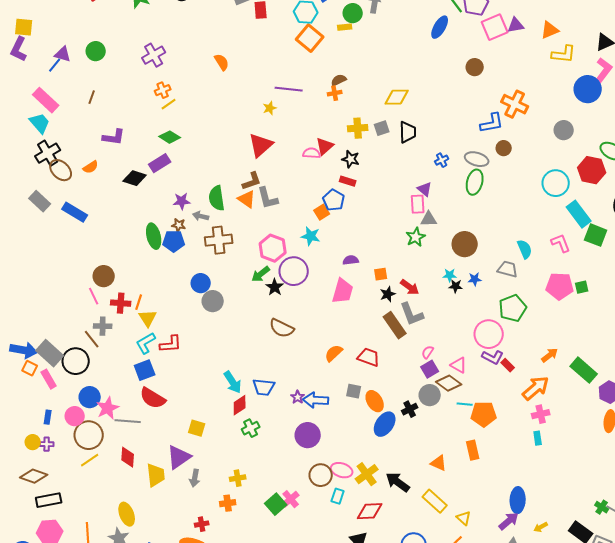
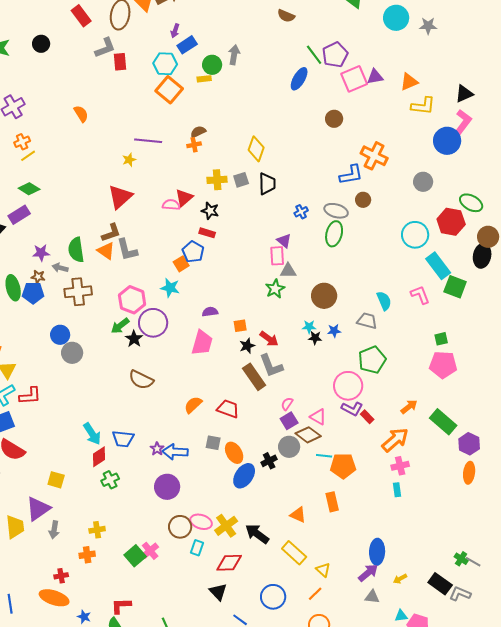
yellow diamond: (397, 97) -> (256, 149), turned -70
pink pentagon: (560, 286) -> (443, 365), moved

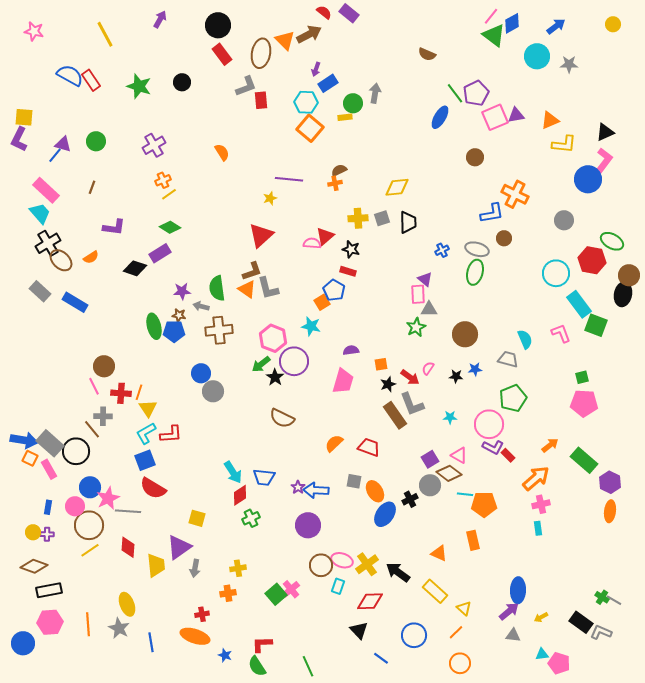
yellow diamond: (256, 149) -> (397, 187), turned 65
cyan star: (309, 327) -> (450, 417), moved
pink semicircle: (287, 404) -> (428, 368), moved

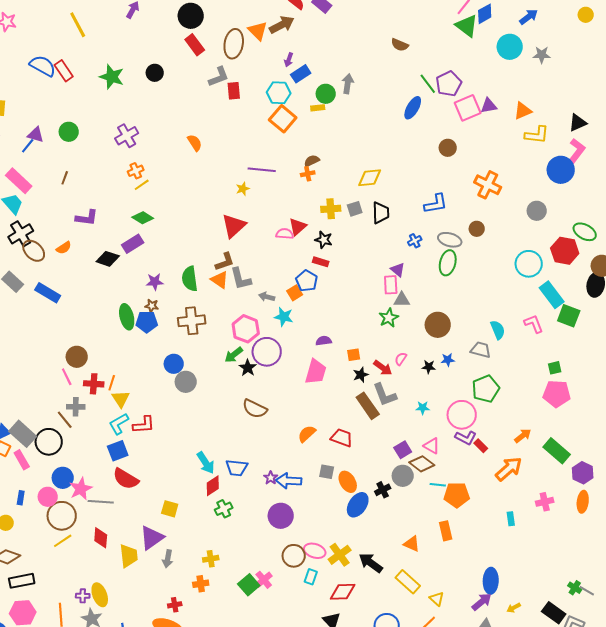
blue L-shape: (492, 213) -> (436, 204), moved
gray arrow: (201, 306) -> (267, 297), moved
pink cross: (541, 504) -> (545, 502), moved
purple cross: (47, 534) -> (83, 596), moved

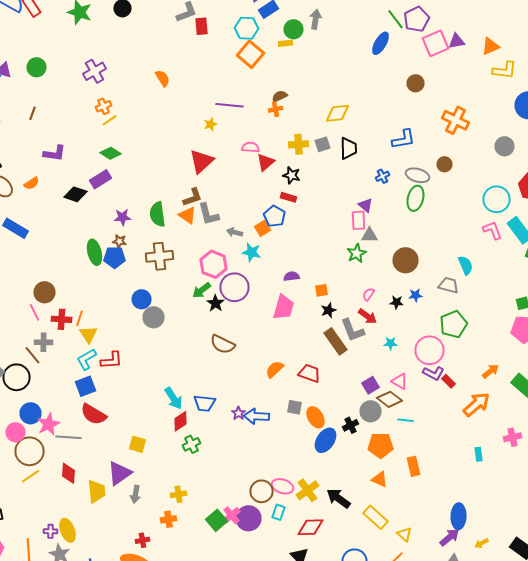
pink semicircle: (285, 234) -> (250, 147), moved
pink L-shape: (534, 324) -> (492, 230), moved
red arrow: (383, 368) -> (368, 316), moved
orange pentagon: (457, 495) -> (380, 445), moved
purple circle: (281, 516) -> (248, 518), moved

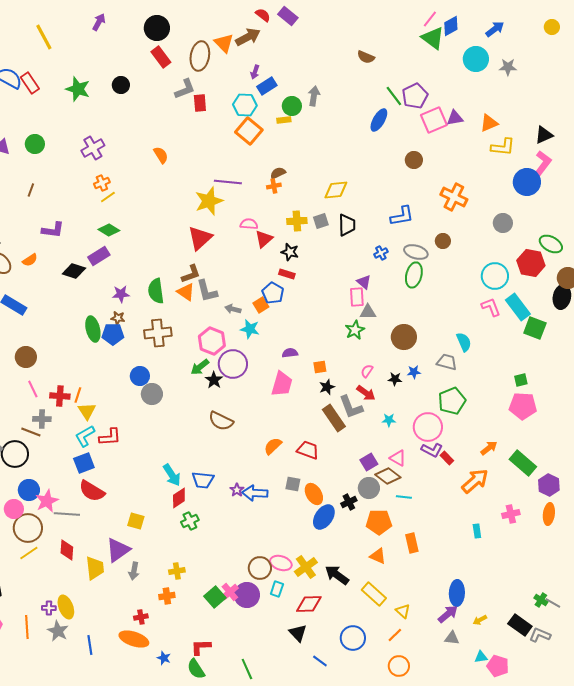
yellow star: (210, 124) -> (209, 201), size x2.0
brown circle: (44, 292) -> (26, 357), moved
brown line: (32, 355) -> (31, 432), turned -30

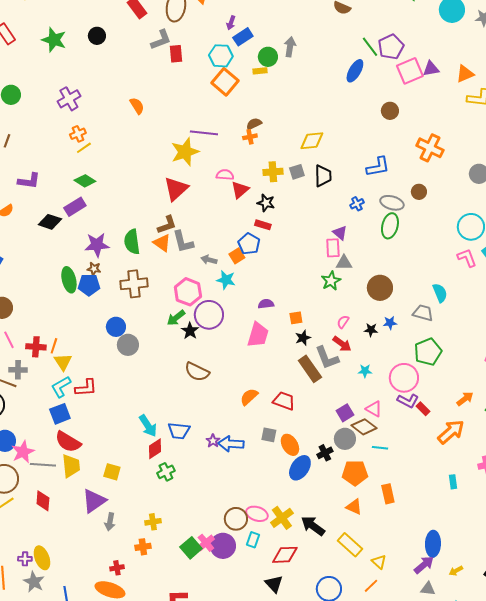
purple star: (121, 294) -> (97, 245), size x1.4
yellow trapezoid: (95, 568) -> (71, 466), moved

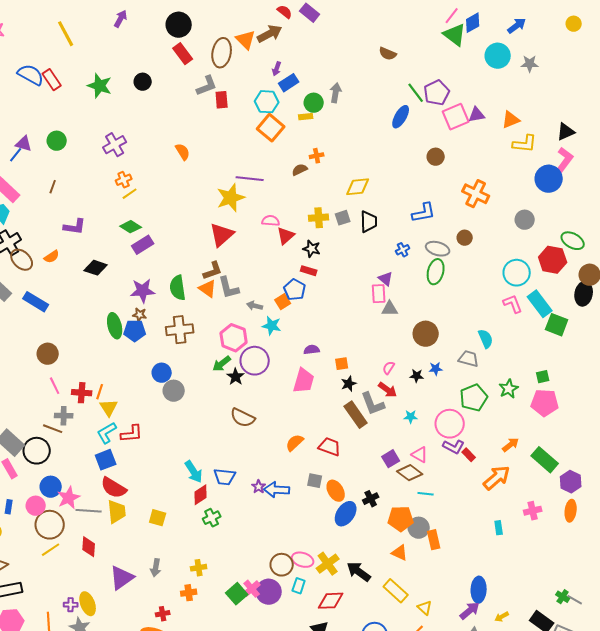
orange cross: (250, 137) -> (317, 156), moved
purple rectangle: (75, 207) -> (143, 245), moved
green star: (331, 281) -> (509, 389), moved
gray circle: (345, 439) -> (419, 528), moved
purple triangle: (94, 501) -> (122, 578), moved

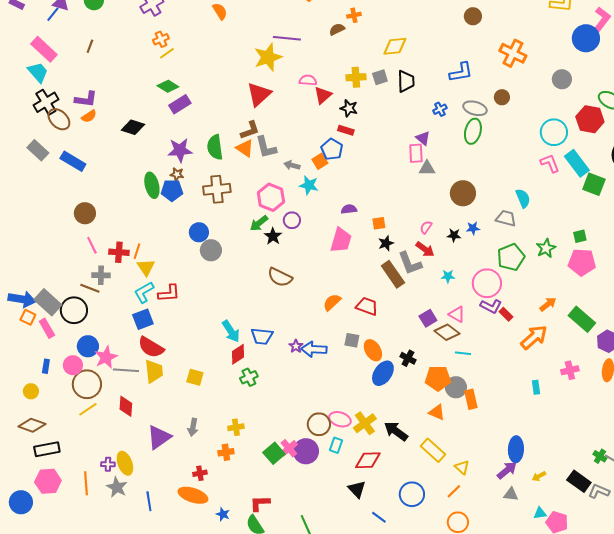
purple L-shape: (75, 227) -> (86, 99), moved
purple circle: (255, 361) -> (292, 220), size x0.6
black cross: (371, 499) -> (408, 358), turned -35

